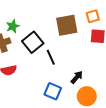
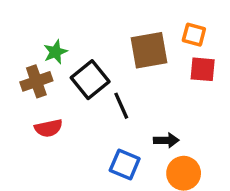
orange square: (93, 16) -> (194, 35), turned 32
black arrow: (77, 77) -> (166, 140), turned 48

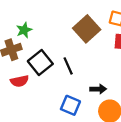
brown square: (149, 50) -> (87, 29), turned -32
black square: (90, 80) -> (40, 62), moved

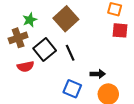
brown square: (87, 29) -> (66, 19), moved

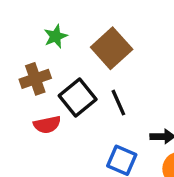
green star: (30, 20) -> (56, 36), moved

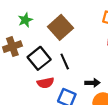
red semicircle: (47, 125) -> (46, 83), moved

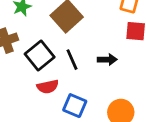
black arrow: (92, 83) -> (107, 60), moved

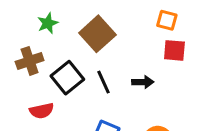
red semicircle: (48, 87) -> (42, 111), moved

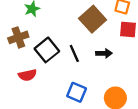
brown square: (97, 34) -> (93, 19), moved

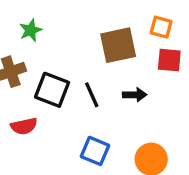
brown square: (93, 19) -> (118, 45), turned 30
black square: (47, 50) -> (52, 90), turned -30

